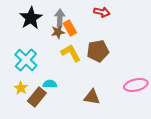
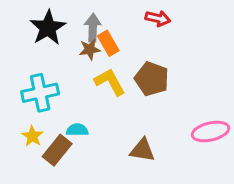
brown pentagon: (98, 51) -> (152, 79), turned 30
cyan cross: (26, 60) -> (40, 93), turned 35

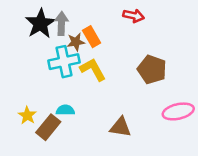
gray arrow: (93, 28) -> (61, 24), moved
brown pentagon: (152, 79) -> (152, 69), moved
cyan cross: (40, 93) -> (64, 62), moved

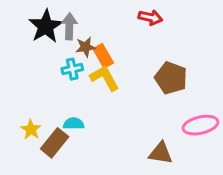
orange rectangle: (92, 37) -> (103, 56), moved
cyan cross: (64, 62) -> (72, 69), size x0.6
brown triangle: (120, 127) -> (161, 153), moved

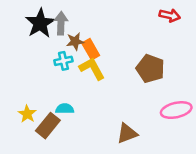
red arrow: (150, 17) -> (170, 15), moved
brown triangle: (161, 153) -> (127, 133), moved, turned -30

